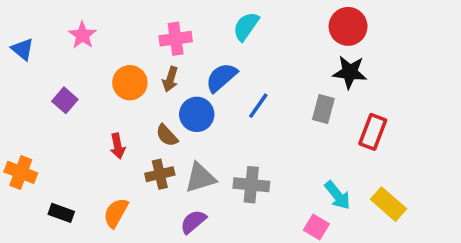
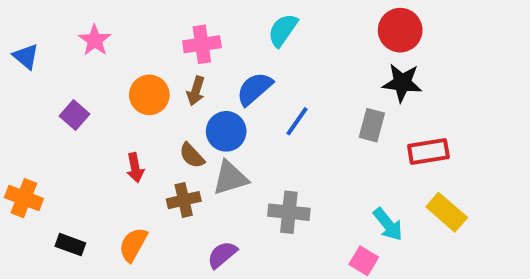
red rectangle: (373, 132) -> (428, 152), turned 60
gray triangle: (200, 178) -> (230, 178), moved
yellow rectangle: (389, 204) -> (447, 212), moved

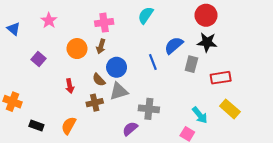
blue semicircle: (255, 89) -> (174, 45), moved
blue line: (297, 121) -> (153, 62), turned -56
purple semicircle: (222, 255) -> (130, 129), moved

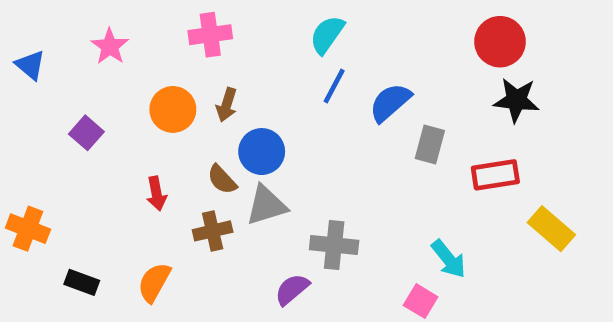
red circle: (206, 15) -> (500, 42), moved
pink cross: (104, 23) -> (210, 35), moved
black star: (207, 42) -> (516, 100), moved
blue line: (153, 62) -> (334, 86), moved, turned 49
yellow rectangle: (230, 109) -> (551, 229), moved

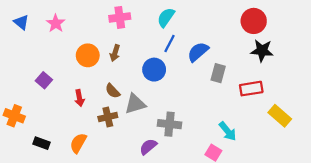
pink cross: (210, 35) -> (120, 17), moved
blue triangle: (30, 65) -> (21, 22), moved
purple square: (86, 133) -> (44, 80), moved
blue circle: (262, 152) -> (154, 70), moved

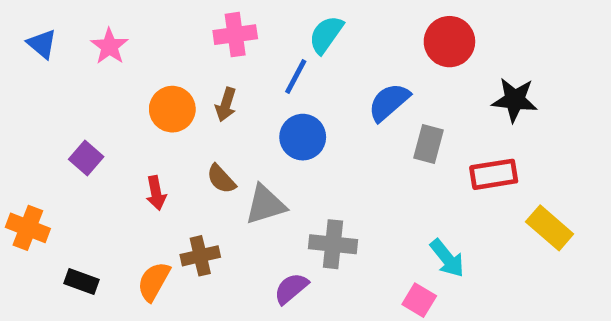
red circle: (254, 21) -> (449, 42), moved
blue line: (169, 43) -> (296, 77), moved
brown cross: (108, 117) -> (200, 256), moved

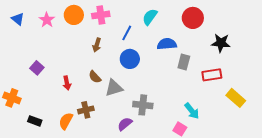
cyan semicircle: (326, 35) -> (150, 17), moved
blue semicircle: (389, 102) -> (167, 44), turned 36
orange circle: (172, 109) -> (74, 15), moved

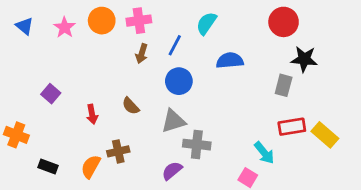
red circle: (193, 18) -> (284, 22), moved
brown arrow: (97, 45) -> (142, 54), moved
gray rectangle: (184, 62) -> (284, 85), moved
red rectangle: (212, 75) -> (292, 127), moved
gray triangle: (114, 88) -> (173, 121), moved

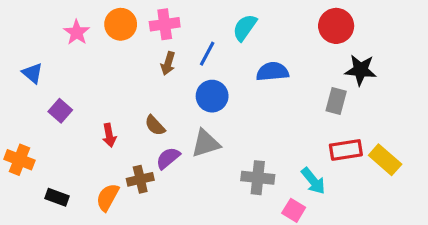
blue triangle: (25, 26) -> (33, 73), moved
gray cross: (197, 145) -> (258, 178), moved
purple semicircle: (172, 171) -> (168, 158), moved

